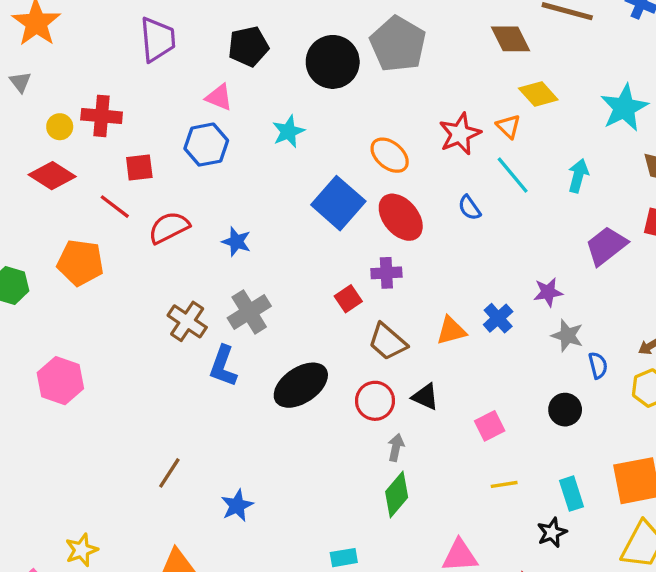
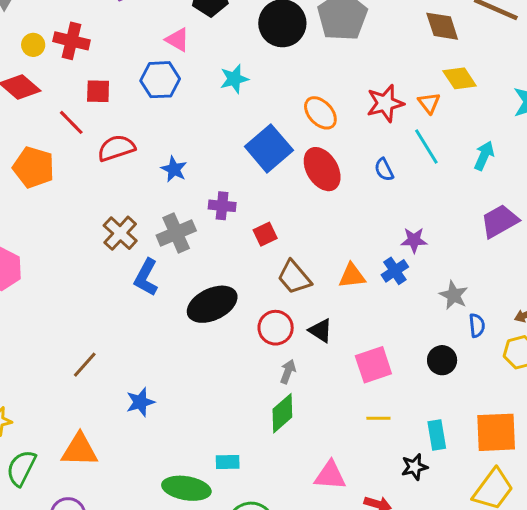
purple cross: (386, 273) -> (222, 206), moved
purple star: (548, 292) -> (414, 240), moved
pink square: (490, 426) -> (373, 365), size x1.4

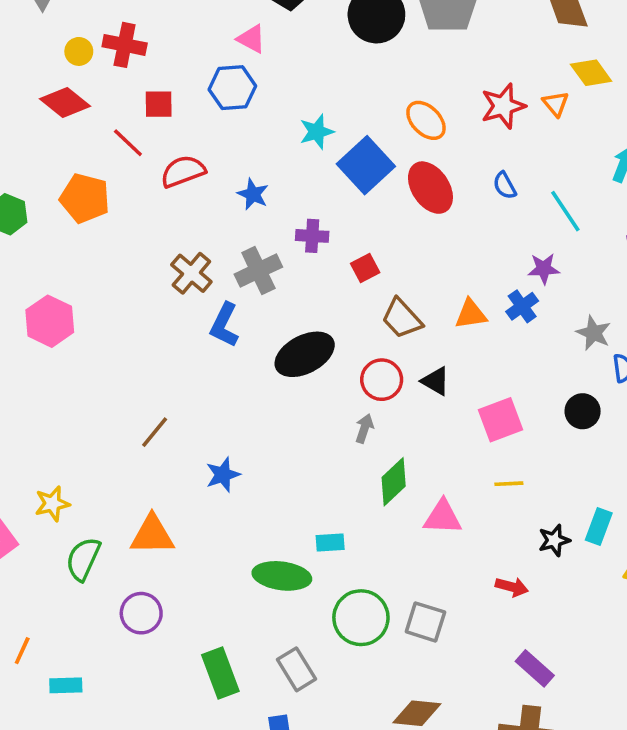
cyan star: (234, 79) -> (317, 132), moved
cyan line: (426, 147) -> (565, 211), moved
gray arrow: (288, 372) -> (364, 429), moved
cyan rectangle: (437, 435) -> (599, 526), moved, turned 32
pink triangle: (330, 475) -> (443, 517), moved

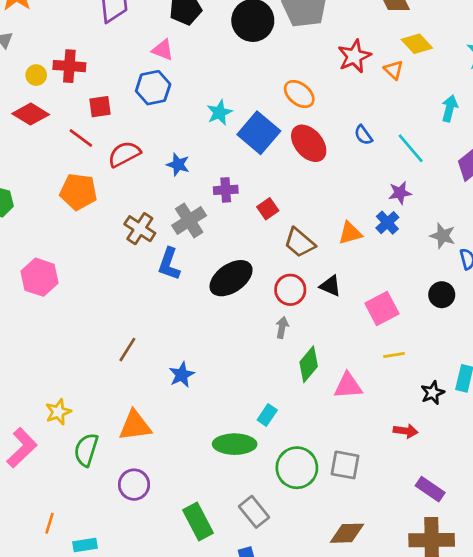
red star: (503, 106) -> (354, 56), moved
orange pentagon: (85, 198) -> (78, 192), moved
cyan rectangle: (330, 543) -> (267, 415), turned -45

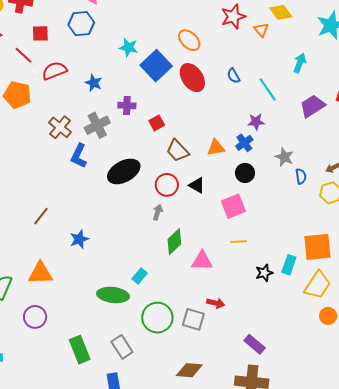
cyan star: (219, 112) -> (128, 47), turned 30
black circle: (442, 295) -> (245, 173), moved
red arrow: (406, 431) -> (216, 303), moved

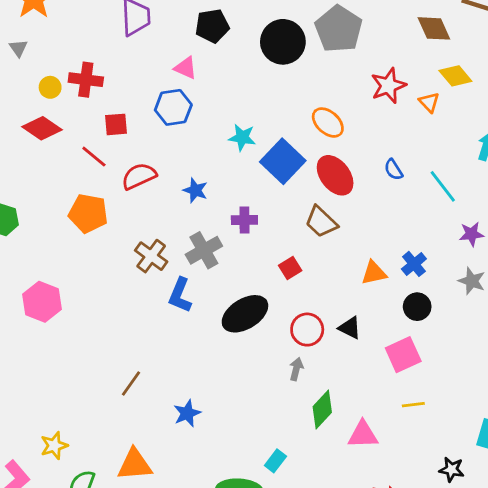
purple star: (256, 122) -> (471, 234), moved
red square: (157, 123) -> (290, 268), moved
brown trapezoid: (178, 151) -> (321, 222), moved
black star: (264, 273) -> (452, 470), moved, turned 30

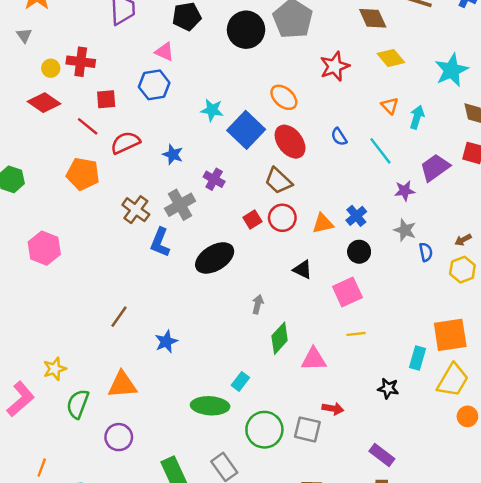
orange triangle: (429, 102) -> (390, 106), moved
purple cross: (244, 220) -> (214, 179), turned 30
red circle: (307, 330) -> (282, 218), moved

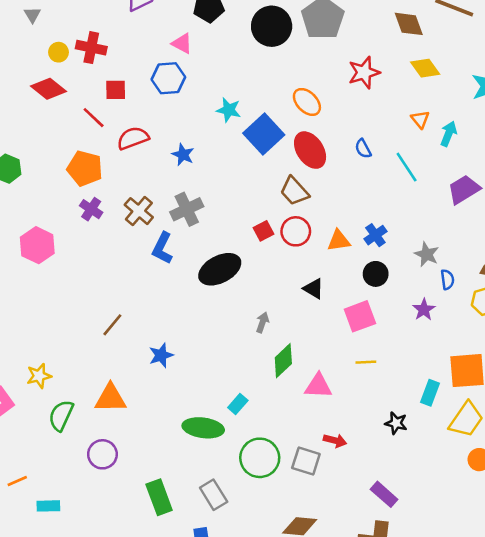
purple cross: (214, 179) -> (91, 209), moved
purple star: (405, 191) -> (424, 310), moved, turned -30
orange line: (42, 468) -> (17, 481), turned 42

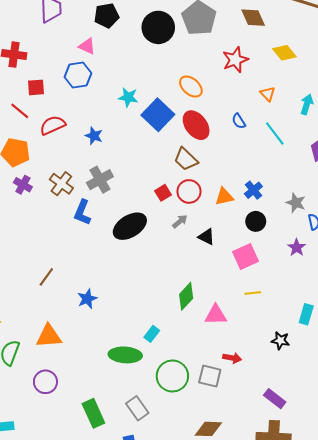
brown diamond: (409, 24) -> (253, 18), moved
orange triangle: (420, 119) -> (268, 94), moved
gray arrow: (262, 322) -> (180, 221), moved, turned 35

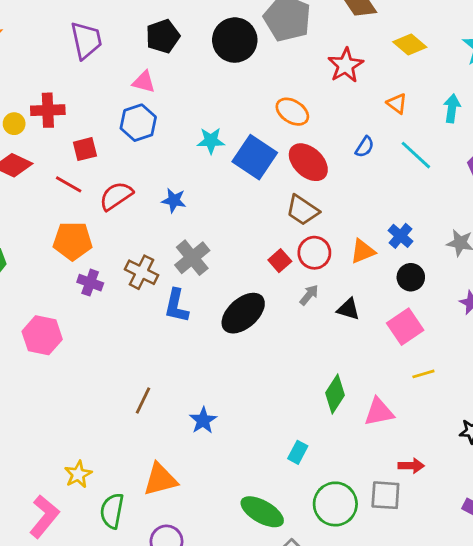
blue semicircle: (239, 121) -> (365, 147), turned -105
green ellipse: (125, 355) -> (262, 512), moved, turned 36

